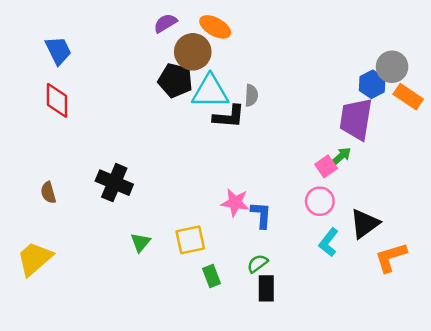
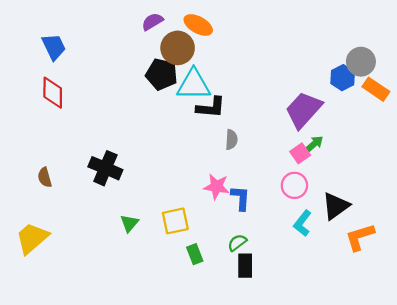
gray semicircle: (251, 95) -> (231, 140), moved
purple trapezoid: (356, 119) -> (304, 110), moved, turned 33

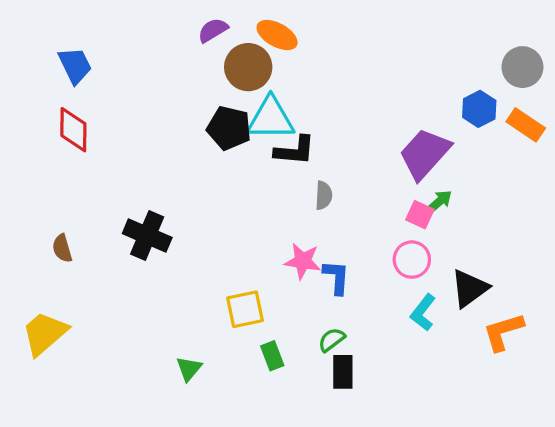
gray circle: (361, 62) -> (522, 67), moved
black pentagon: (162, 74) -> (229, 128), moved
pink square: (300, 153) -> (420, 215), turned -30
green triangle: (129, 223) -> (189, 369), moved

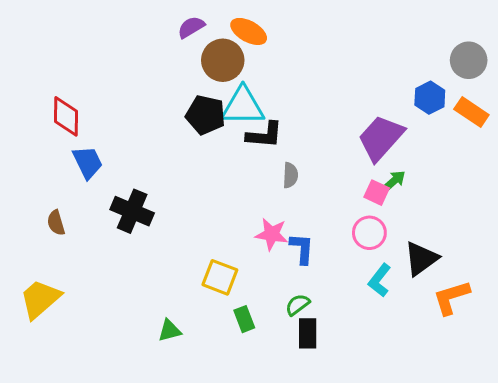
blue trapezoid: (75, 65) -> (88, 162), moved
yellow square: (245, 309) -> (220, 277), turned 33
green triangle: (189, 369) -> (170, 331), turned 35

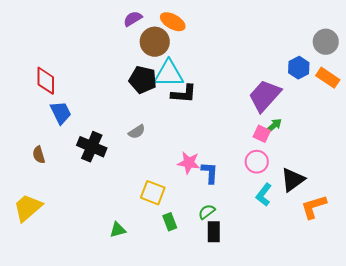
gray semicircle: (290, 175) -> (137, 132), moved, turned 54

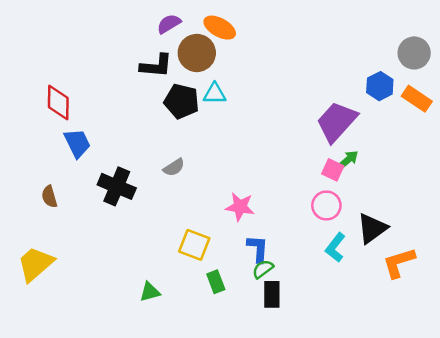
cyan triangle: (169, 74) -> (215, 94), size x0.6
black L-shape: (184, 94) -> (156, 66), moved
blue L-shape: (210, 173) -> (258, 249), moved

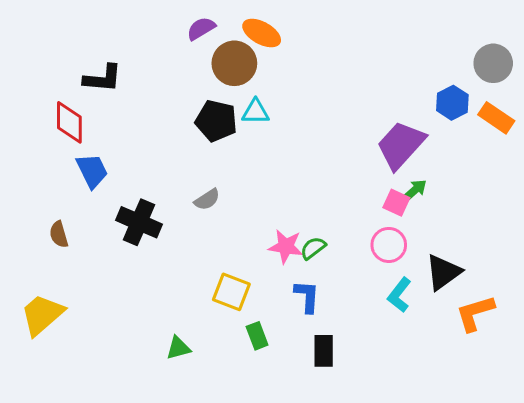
black L-shape: (156, 66) -> (103, 78), moved
green semicircle: (263, 269) -> (313, 248), moved

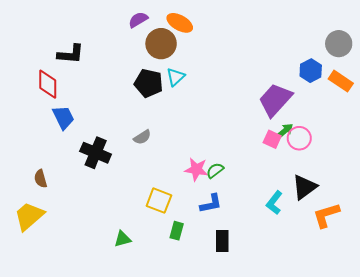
cyan triangle: (256, 112) -> (176, 77), turned -42
brown semicircle: (59, 234) -> (40, 179), moved
pink circle: (389, 245) -> (299, 138), moved
blue L-shape: (307, 296) -> (211, 204), turned 75
green rectangle: (257, 336) -> (177, 231), turned 36

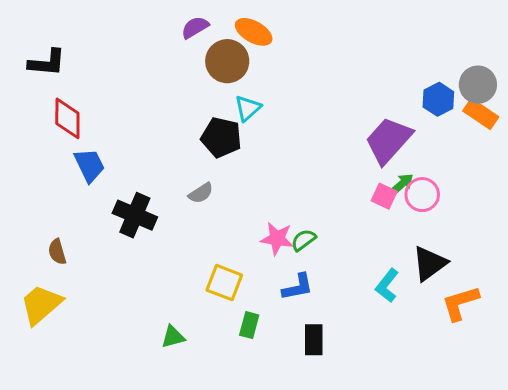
gray circle: (339, 44) -> (478, 85), moved
black L-shape: (71, 54) -> (47, 63), moved
black pentagon: (149, 83) -> (221, 137), moved

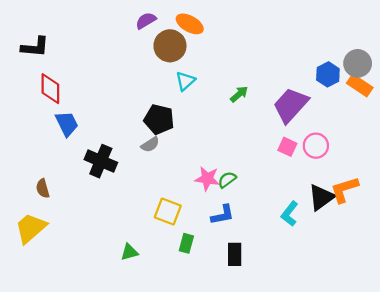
black pentagon: (221, 137) -> (159, 119), moved
green arrow: (402, 184) -> (239, 94), moved
orange L-shape: (460, 303) -> (344, 190), moved

